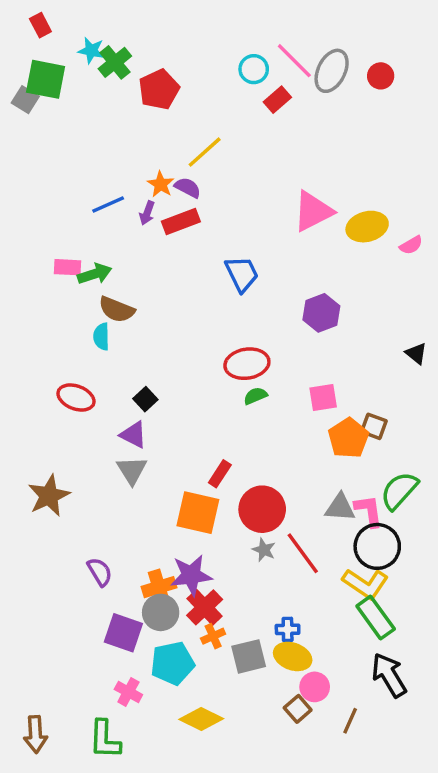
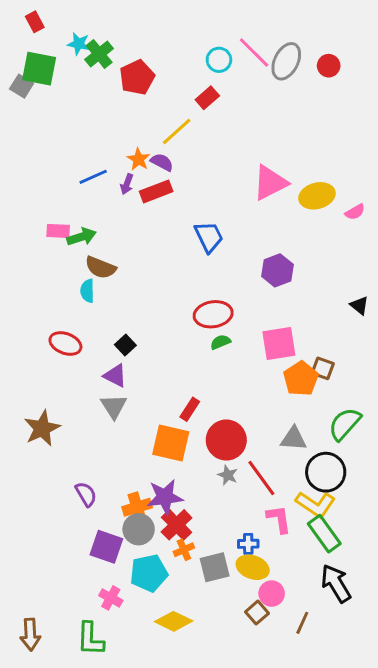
red rectangle: (277, 100) -> (207, 98), moved
pink square: (323, 398) -> (279, 344), size x1.4
pink L-shape: (369, 511) -> (279, 519), moved

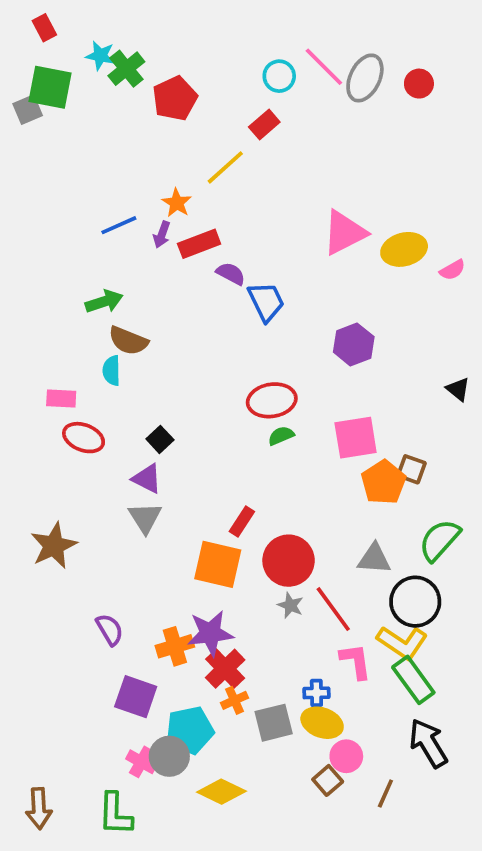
gray square: (22, 86) -> (28, 110), turned 35
purple semicircle: (162, 162) -> (231, 274), moved
pink rectangle: (58, 231) -> (61, 398), moved
gray circle: (139, 529) -> (169, 756), moved

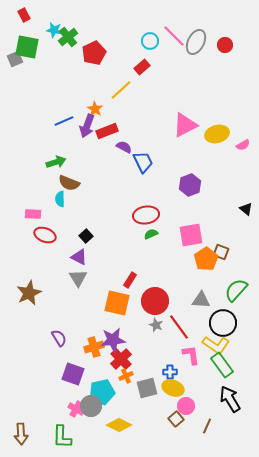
purple arrow: (162, 235) -> (87, 126), size x1.6

